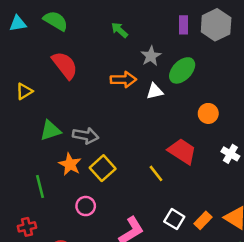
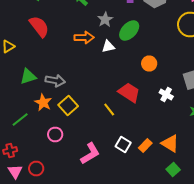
green line: (40, 186) -> (20, 120), turned 66

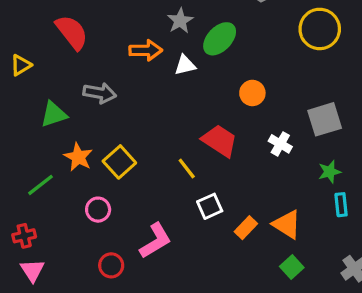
gray arrow: (55, 80) -> (100, 93), moved
white square: (123, 144) -> (210, 206), moved, turned 35
red circle: (36, 168) -> (111, 265), moved

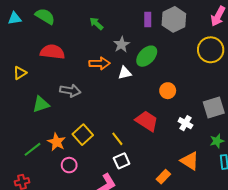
red semicircle: (72, 32) -> (52, 52), turned -45
orange star: (78, 157) -> (57, 142), moved
yellow line: (187, 169) -> (117, 139), moved
white square: (210, 206) -> (122, 161), moved
orange triangle: (287, 224) -> (190, 161), moved

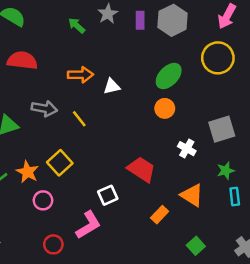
gray star: (122, 45) -> (108, 14), moved
green ellipse: (147, 56) -> (169, 76), moved
red trapezoid: (147, 121) -> (141, 169), moved
yellow line: (117, 139) -> (79, 119), moved

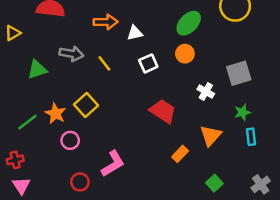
white square: (108, 195) -> (148, 63), moved
orange triangle: (192, 195) -> (211, 136), turned 40

